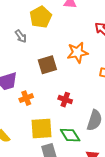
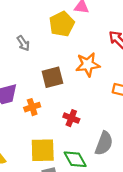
yellow pentagon: (41, 17) -> (62, 24), moved
orange cross: (26, 98) -> (32, 107), moved

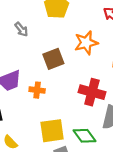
orange cross: (32, 107) -> (37, 90), turned 32
red cross: (71, 118) -> (92, 92), moved, size x1.6

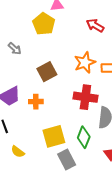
orange star: (86, 43) -> (85, 62), moved
green diamond: (84, 136) -> (84, 137), turned 65

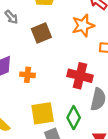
orange star: (85, 62) -> (83, 25), moved
brown square: (47, 72) -> (41, 33), moved

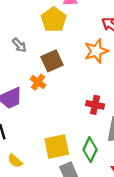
orange cross: (28, 75) -> (38, 82), moved, turned 32
red cross: (80, 76) -> (95, 105), size x0.7

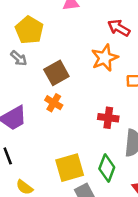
yellow pentagon: (54, 20) -> (29, 30), moved
orange cross: (38, 82) -> (54, 103), moved

